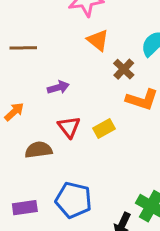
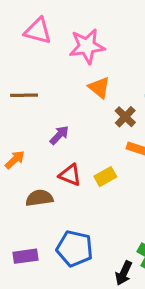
purple arrow: (58, 87) -> (59, 135), turned -30
red triangle: (69, 127) -> (70, 175), turned -30

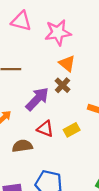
brown cross: (125, 117) -> (62, 85), moved
purple arrow: (59, 135) -> (37, 99), size x1.6

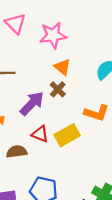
pink triangle: (21, 21) -> (15, 24), turned 30
yellow rectangle: (72, 130) -> (67, 135), size x1.5

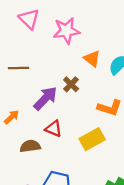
orange triangle: (62, 67) -> (92, 59), moved
yellow rectangle: (67, 135) -> (92, 139), moved

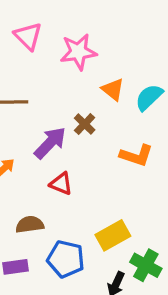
yellow rectangle: (92, 139) -> (113, 235), moved
brown semicircle: (30, 146) -> (30, 224), moved

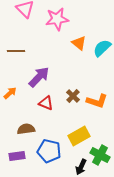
brown cross: (85, 124) -> (73, 96), moved
orange L-shape: (136, 155) -> (97, 101), moved

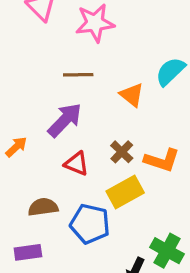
orange triangle: (79, 43) -> (132, 95), moved
brown line: (16, 51) -> (78, 75), moved
yellow rectangle: (79, 136) -> (125, 192), moved
blue pentagon: (49, 151) -> (90, 224), moved

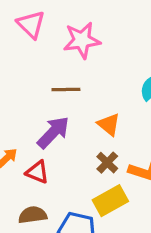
orange triangle: (132, 95) -> (109, 124), moved
red triangle: (77, 164) -> (37, 172), moved

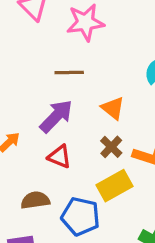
red triangle: (37, 172) -> (60, 157), moved

